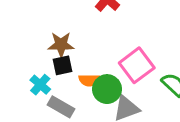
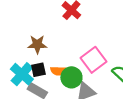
black square: (62, 65) -> (38, 70), moved
cyan cross: (40, 85) -> (22, 74), size x1.5

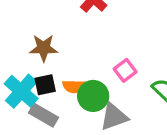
pink square: (94, 60) -> (125, 70), size x0.6

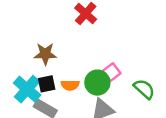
green circle: (93, 96) -> (97, 83), moved

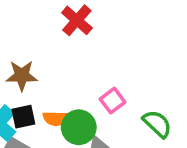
green circle: (97, 83) -> (79, 127), moved

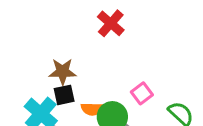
black square: (23, 117) -> (64, 95), moved

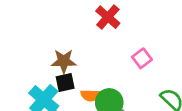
pink square: (142, 93) -> (142, 58), moved

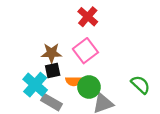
pink square: (142, 58) -> (85, 51), moved, size x1.5

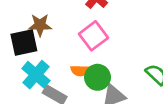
brown star: (51, 53) -> (40, 25), moved
black square: (53, 71) -> (24, 42), moved, size x1.5

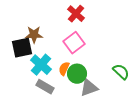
orange semicircle: (80, 71) -> (64, 69), turned 112
cyan cross: (36, 75) -> (41, 65), moved

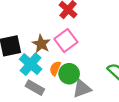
brown star: (34, 35) -> (41, 44), moved, turned 30

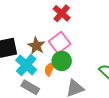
green circle: (69, 74) -> (62, 61), moved

